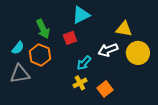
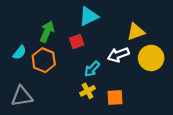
green arrow: (43, 29) -> (47, 32), turned -132
yellow triangle: (124, 29) -> (136, 32), turned -30
gray triangle: (20, 74) -> (22, 96), moved
orange square: (105, 89) -> (115, 97), turned 35

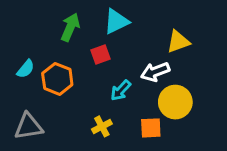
green arrow: (47, 32) -> (70, 27), moved
yellow circle: (151, 58) -> (175, 102), moved
yellow cross: (88, 91) -> (102, 126), moved

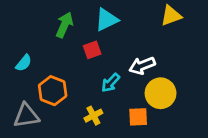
yellow triangle: (178, 42) -> (171, 16), moved
orange hexagon: (57, 79) -> (53, 91), moved

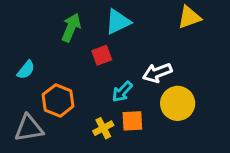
orange square: (138, 117) -> (132, 121), moved

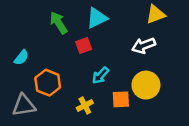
green arrow: (71, 28) -> (58, 23), turned -55
white arrow: (157, 73) -> (144, 46), moved
orange square: (132, 121) -> (121, 99), moved

